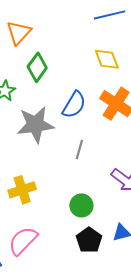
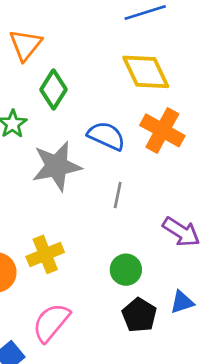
yellow diamond: (107, 59) -> (146, 72), size x1.4
blue semicircle: (74, 105) -> (106, 136), turned -92

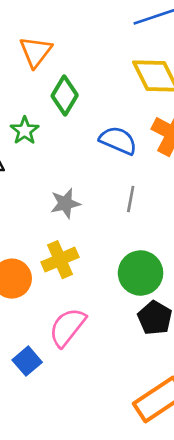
gray star: (57, 166) -> (65, 203), moved, size x0.6
green circle: (126, 270) -> (141, 273), size x1.4

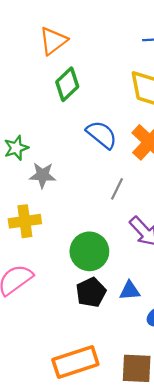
green star: (25, 131) -> (16, 148), moved
gray line: (131, 199) -> (117, 189), moved

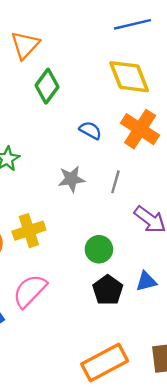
blue semicircle: (102, 135) -> (90, 130), size x0.7
gray star: (43, 175) -> (71, 179), moved
green circle: (89, 251) -> (99, 249), size x0.7

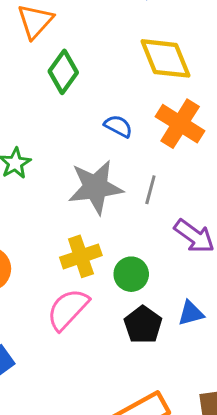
gray star: (71, 179) -> (96, 187), size x1.6
yellow cross: (29, 231) -> (81, 256), moved
pink semicircle: (30, 291) -> (68, 309), moved

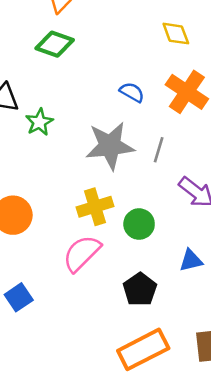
yellow diamond: (166, 58) -> (176, 34), size x0.6
green diamond: (63, 72) -> (55, 44), moved, turned 72
black pentagon: (143, 325) -> (140, 289), moved

